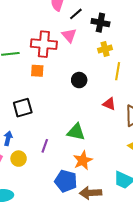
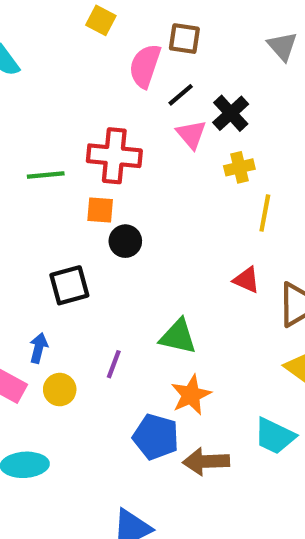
black cross: (100, 23) -> (231, 113), turned 36
pink triangle: (69, 35) -> (191, 134), moved
black circle: (79, 80) -> (125, 241), moved

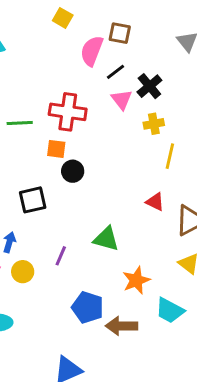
orange star: (191, 395) -> (136, 280), moved

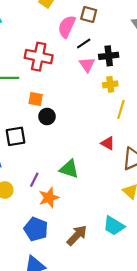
black cross: (149, 86) -> (109, 56), turned 30
red cross: (68, 112) -> (39, 57), moved
orange star: (136, 280) -> (49, 198), moved
blue pentagon: (88, 307) -> (36, 229), moved
brown arrow: (122, 326) -> (77, 235), turned 130

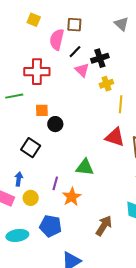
black square: (16, 136) -> (31, 148), turned -36
red triangle: (108, 143) -> (115, 137), size x1.5
blue pentagon: (36, 229) -> (51, 226), moved

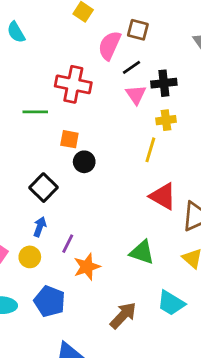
yellow line: (121, 104) -> (150, 150), moved
green triangle: (85, 167) -> (142, 252), moved
blue arrow: (19, 179) -> (40, 227), moved

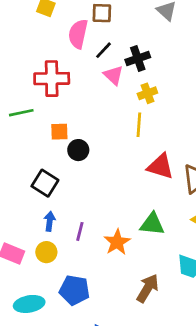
orange star: (87, 267) -> (117, 242), moved

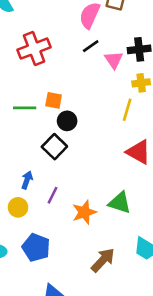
black line: (104, 50) -> (91, 46), moved
red cross: (52, 79) -> (34, 49), moved, turned -32
green line: (21, 113) -> (25, 108), moved
black square: (45, 183) -> (54, 147), moved

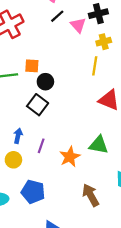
brown arrow: (103, 260) -> (91, 195), turned -65

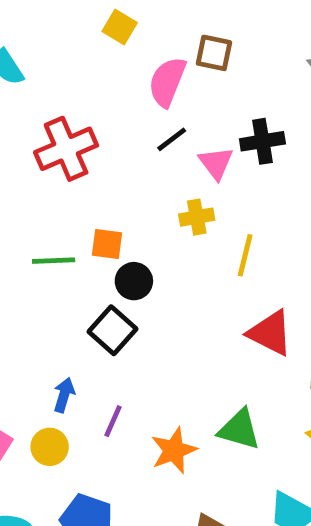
yellow cross: (104, 42) -> (197, 217), moved

